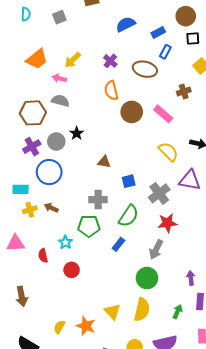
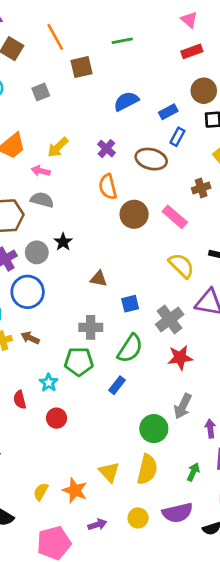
gray arrow: (156, 249) -> (183, 406), moved

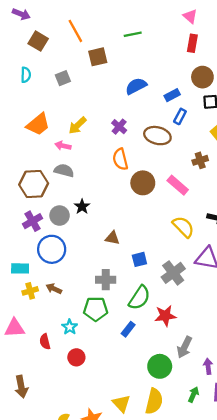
red rectangle: (192, 51) -> (192, 43), turned -60
red star: (180, 358) -> (165, 316), moved
green arrow: (193, 472) -> (193, 395), moved

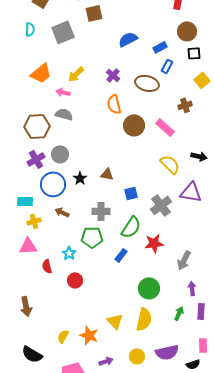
gray square: (63, 78) -> (63, 32), size x1.6
black star: (82, 207) -> (80, 178), moved
brown arrow: (54, 289) -> (62, 212), moved
pink triangle: (14, 328) -> (28, 246), moved
gray arrow: (184, 347) -> (184, 260), moved

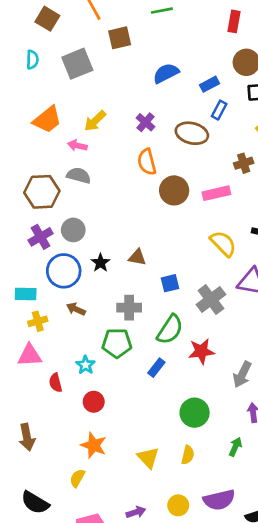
pink rectangle: (165, 127) -> (216, 193), turned -54
yellow semicircle: (144, 319) -> (188, 455), size x0.6
orange star: (89, 335) -> (94, 445), moved

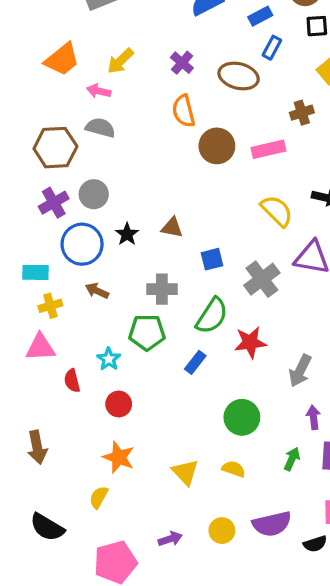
yellow semicircle: (188, 455) -> (234, 469), turned -84

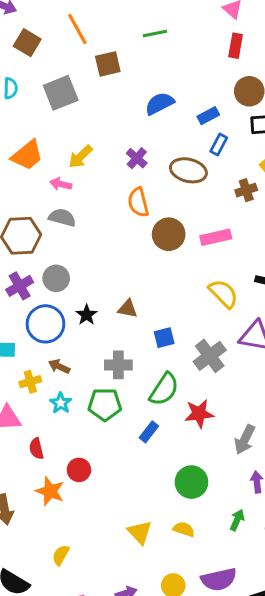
brown cross: (302, 113) -> (246, 190), moved
yellow cross: (50, 306) -> (30, 382), moved
cyan star: (109, 359) -> (61, 403), moved
orange star: (119, 457) -> (50, 491), moved

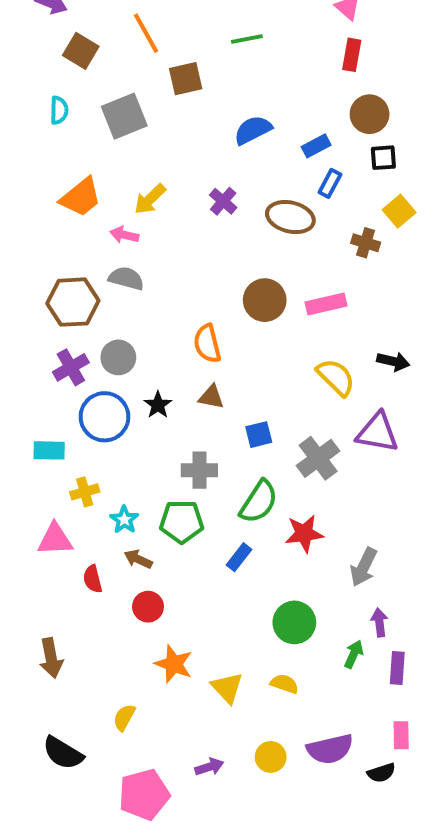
brown cross: (246, 190) -> (366, 243), turned 35
orange semicircle: (138, 202) -> (207, 344), moved
brown arrow: (59, 367) -> (138, 559), moved
orange star: (50, 491) -> (174, 664), moved
green arrow: (237, 520) -> (354, 654), moved

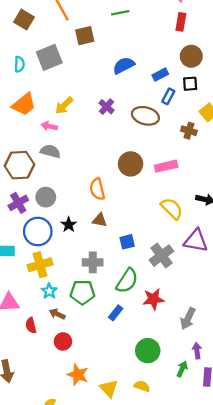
cyan semicircle: (59, 110) -> (19, 64), moved
black square: (383, 158) -> (190, 84), moved
yellow cross: (85, 492) -> (40, 265), moved, size x1.5

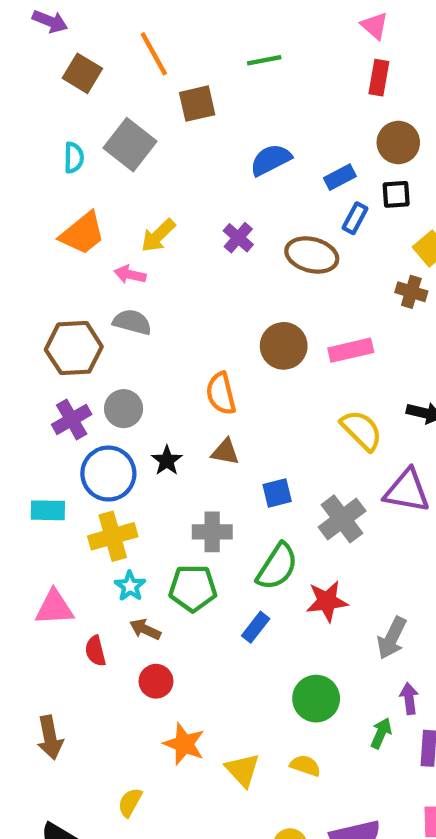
gray square: (49, 57) -> (130, 145), turned -30
brown cross: (189, 131) -> (411, 292), moved

